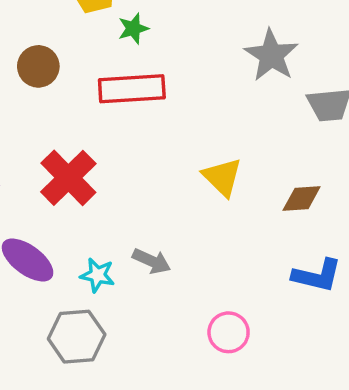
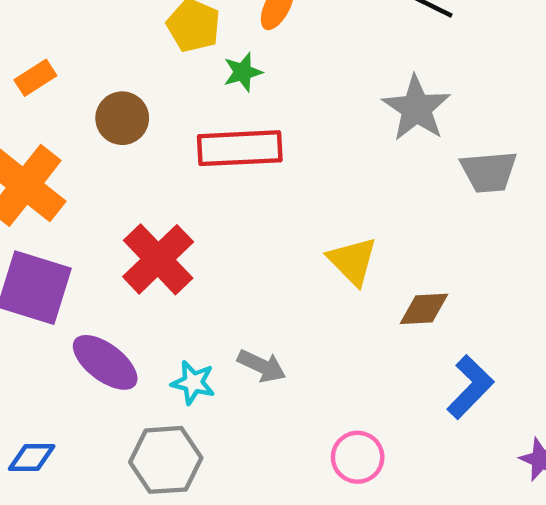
brown diamond: (302, 199) -> (424, 309), moved
blue L-shape: (317, 275) -> (470, 387), turned -60

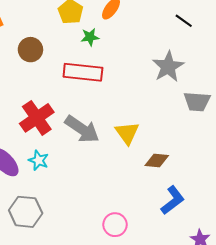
gray arrow: (262, 366) -> (82, 129), moved, size x1.6
cyan star: (193, 383) -> (39, 160), moved

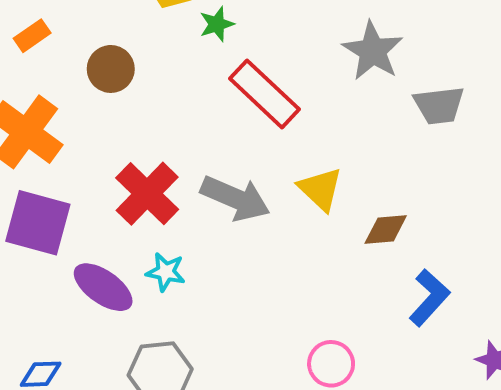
red rectangle: (83, 72) -> (265, 94), moved, turned 48

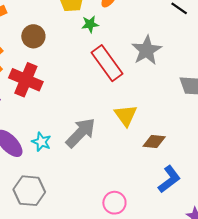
gray star: (373, 51) -> (147, 50), moved
red cross: (147, 194) -> (26, 80), moved, turned -32
gray arrow: (235, 198) -> (81, 133), moved, turned -80

